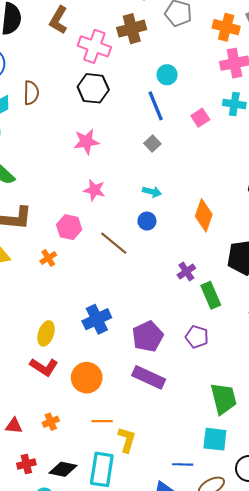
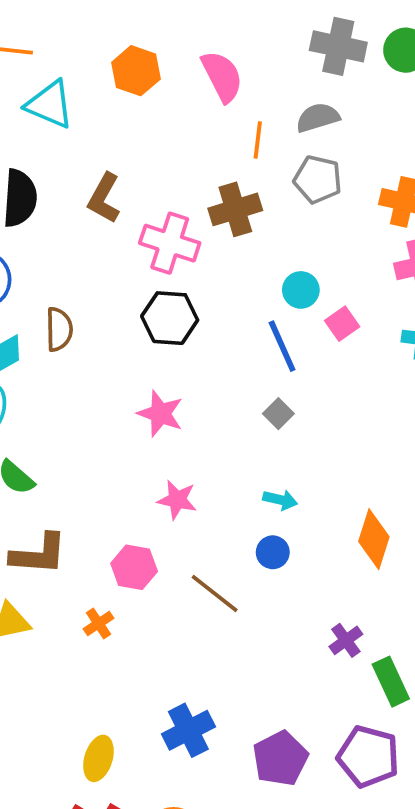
pink square: (200, 118) -> (342, 324), moved
pink star: (86, 142) -> (160, 414), turned 30
purple pentagon: (197, 337) -> (368, 757), size x1.5

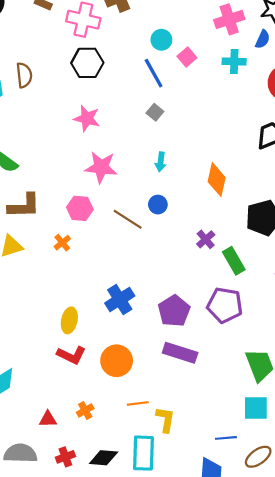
pink star: (177, 500) -> (101, 167), size x1.4
cyan arrow: (280, 500) -> (161, 162), turned 90
blue circle: (273, 552) -> (158, 205), moved

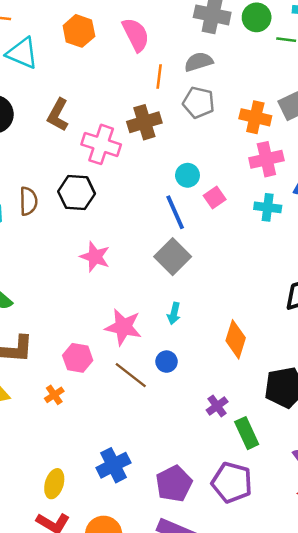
black hexagon: (87, 63) -> (76, 193), moved
gray square: (155, 112) -> (173, 257), size x1.8
pink star: (101, 167) -> (123, 327), moved

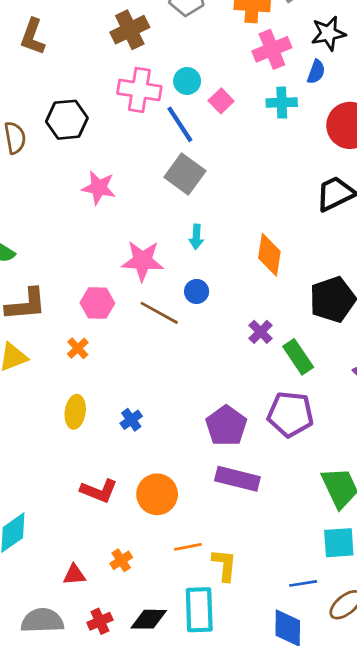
pink cross: (101, 144) -> (139, 90), moved
blue cross: (113, 465) -> (131, 420), moved, size x0.6
yellow ellipse: (54, 484) -> (75, 412), moved

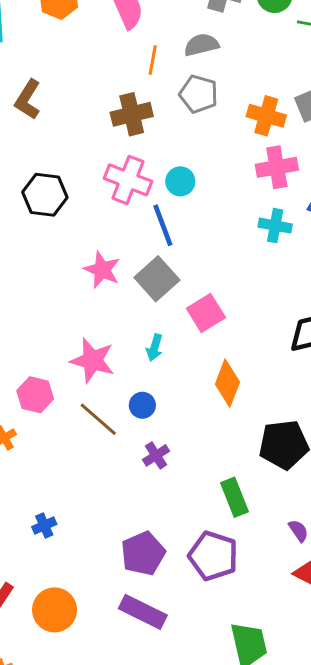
pink square: (221, 101) -> (206, 313), moved, size x1.4
pink star: (99, 188) -> (102, 270), moved
purple cross: (261, 332) -> (156, 455), moved

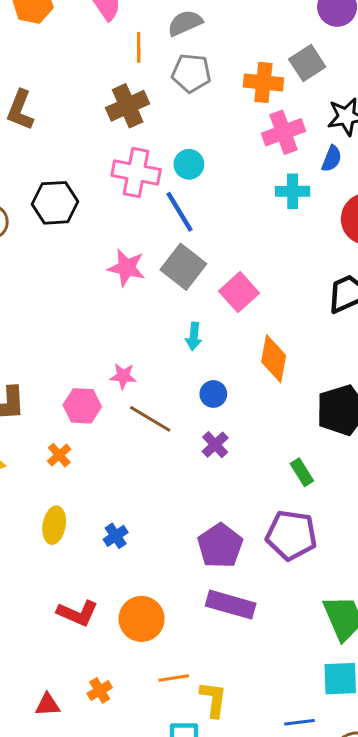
pink star: (92, 361) -> (123, 376), moved, size x0.6
blue circle: (142, 405) -> (213, 394), moved
green rectangle: (234, 497) -> (302, 472), size x0.7

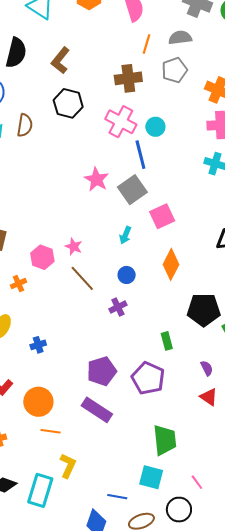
gray pentagon: (191, 73) -> (174, 70), turned 30
black hexagon: (55, 203) -> (68, 103), moved
orange line: (174, 678) -> (51, 431), moved

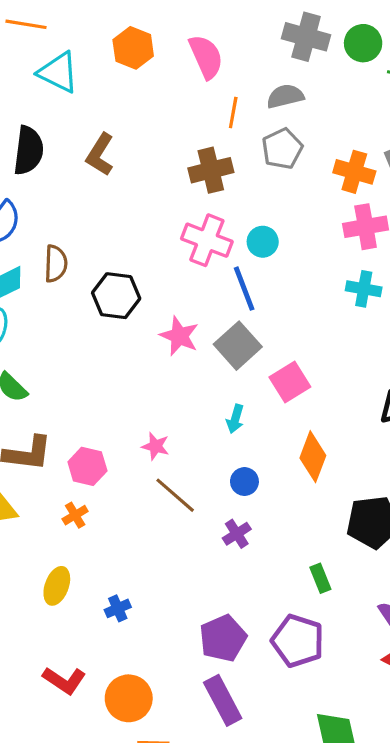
black hexagon: (68, 103) -> (116, 296), moved
pink hexagon: (42, 257) -> (87, 466), moved
purple rectangle: (97, 410) -> (223, 700), turned 36

